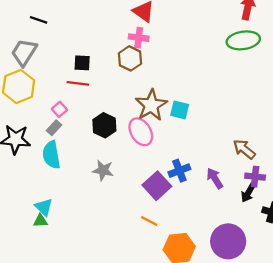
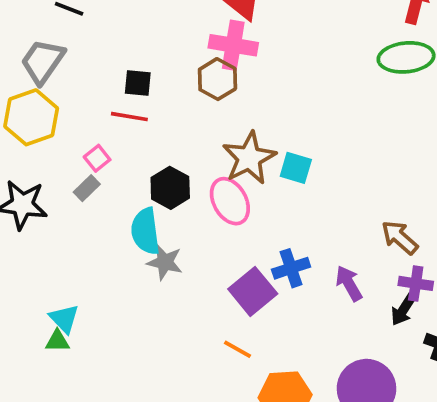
pink cross: (139, 38) -> (233, 45), size x1.4
cyan semicircle: (51, 155) -> (145, 231), moved

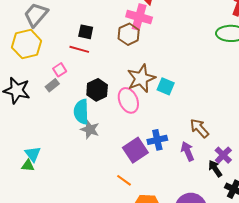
brown arrow: (400, 237) -> (199, 128), moved
purple cross: (416, 283) -> (223, 155), turned 30
black arrow: (403, 310) -> (215, 169), turned 108

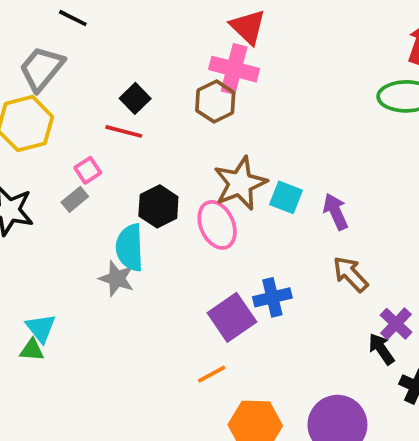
black square: (86, 32) -> (135, 98), turned 35
gray star: (90, 129) -> (117, 279), moved
purple arrow: (187, 151) -> (336, 212), moved
orange line: (124, 180) -> (212, 374), turned -63

